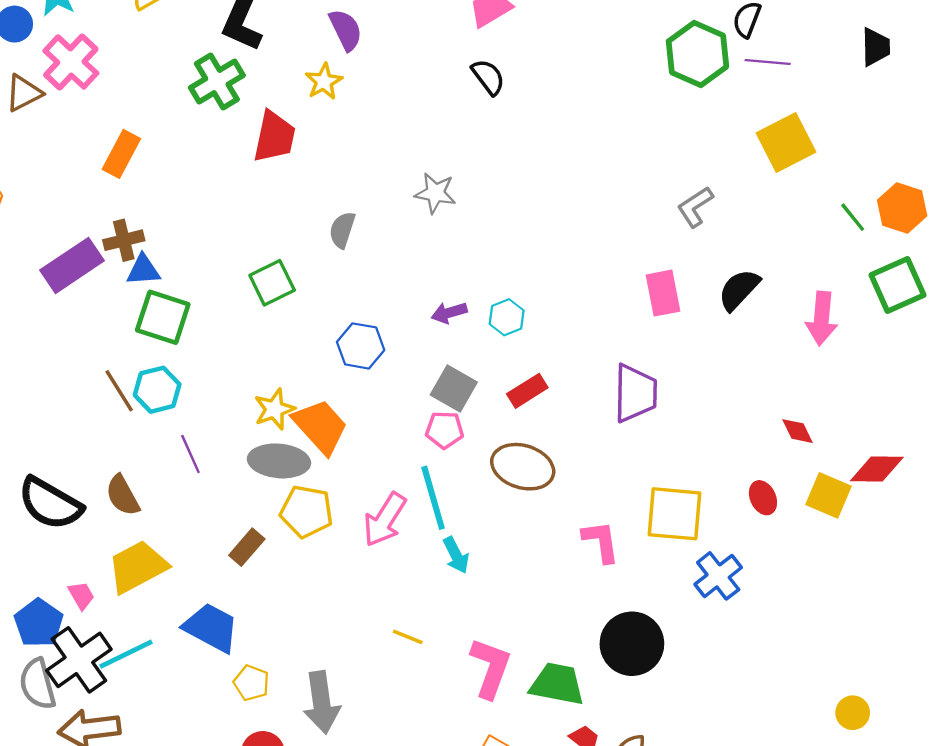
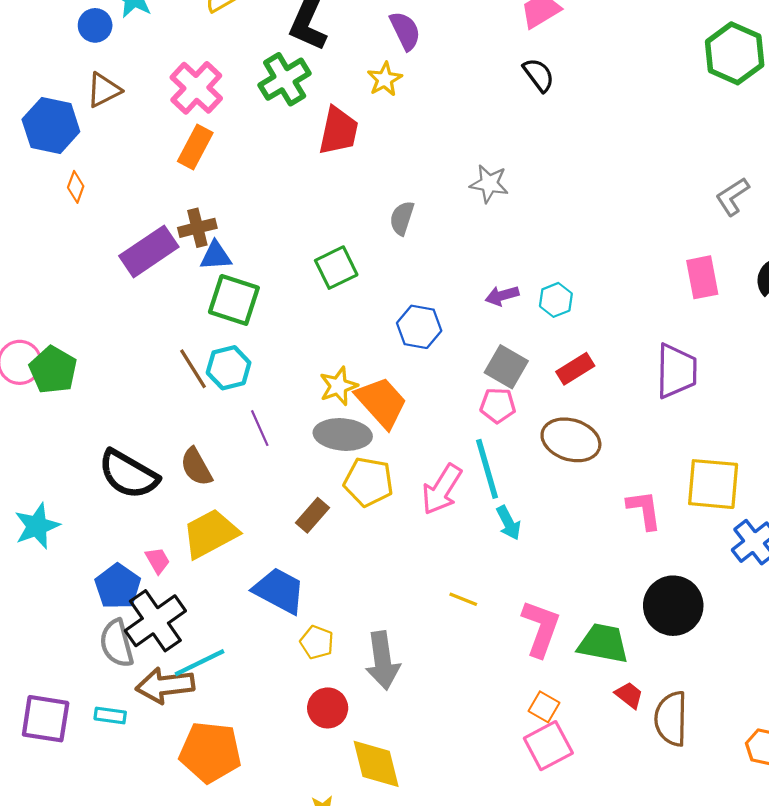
pink cross: (71, 62) -> (196, 88), moved
cyan line: (126, 654) -> (200, 663), moved

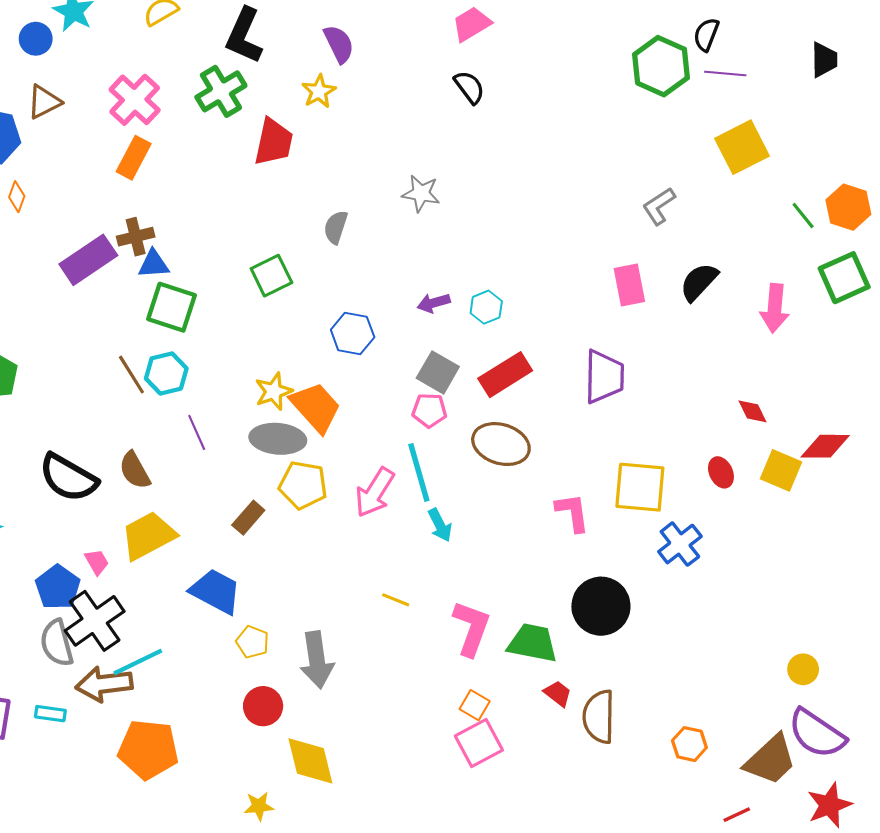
red rectangle: (575, 369) -> (505, 375), size x1.4

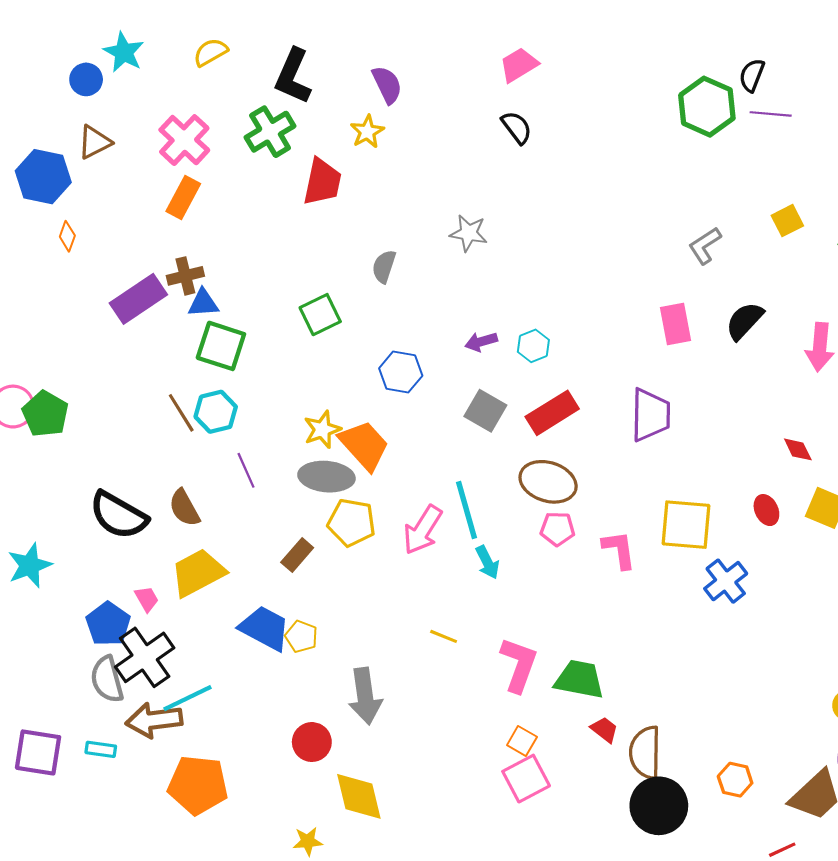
yellow square: (742, 147) -> (787, 221), moved, size x0.6
pink pentagon: (429, 410) -> (557, 529), moved
black circle: (601, 606) -> (659, 806), moved
yellow pentagon: (253, 642) -> (301, 636), moved

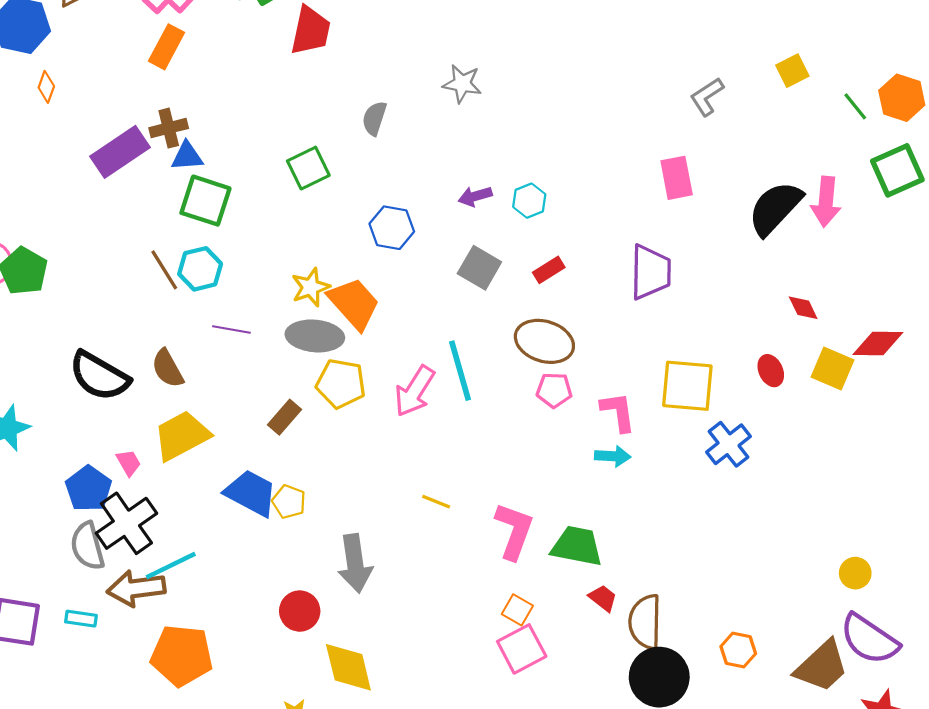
black semicircle: (745, 321) -> (775, 208), moved, size x1.4
red rectangle: (552, 413) -> (549, 270), size x0.6
purple line: (246, 470) -> (231, 329), turned -56
cyan arrow: (487, 562) -> (613, 456), moved, turned -60

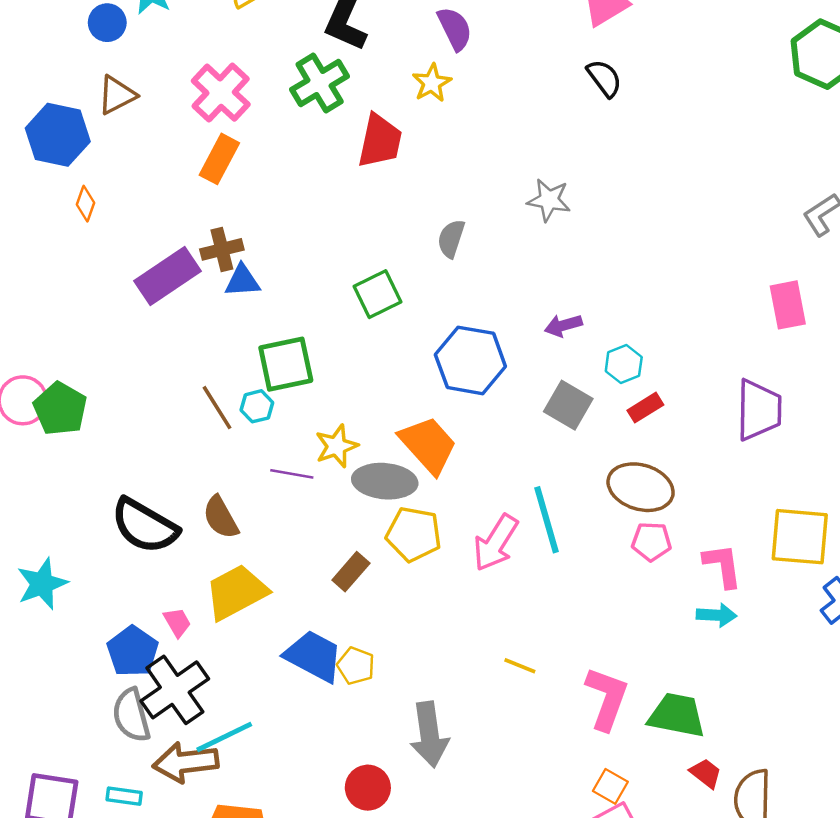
green square: (205, 201) -> (286, 364), moved, turned -30
cyan hexagon: (529, 201) -> (624, 364), moved
blue hexagon: (392, 228) -> (470, 360), size x1.4
cyan hexagon: (200, 269) -> (257, 406), size x0.7
yellow star: (311, 287) -> (336, 446), moved

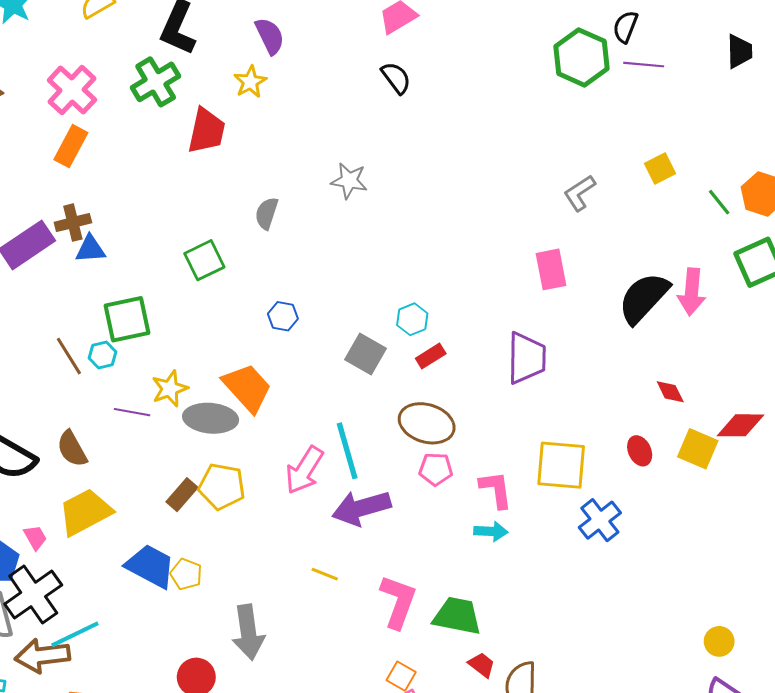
purple arrow: (563, 325) -> (361, 508), moved, size x1.8
blue hexagon: (470, 360) -> (283, 316), size x0.5
yellow pentagon: (414, 534) -> (222, 486), moved

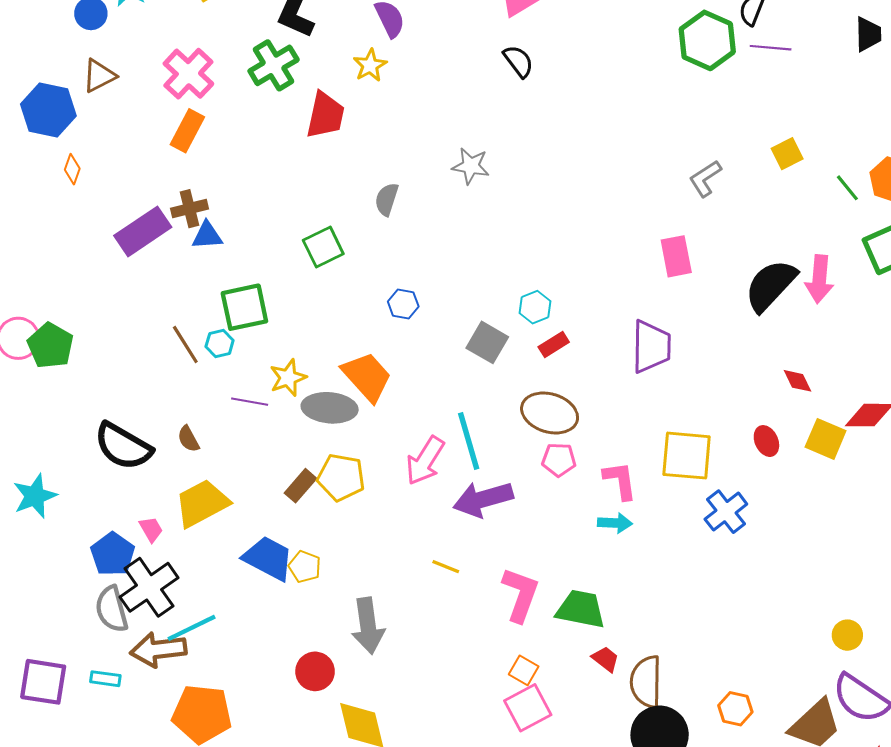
brown semicircle: (72, 449) -> (188, 439), size x0.7

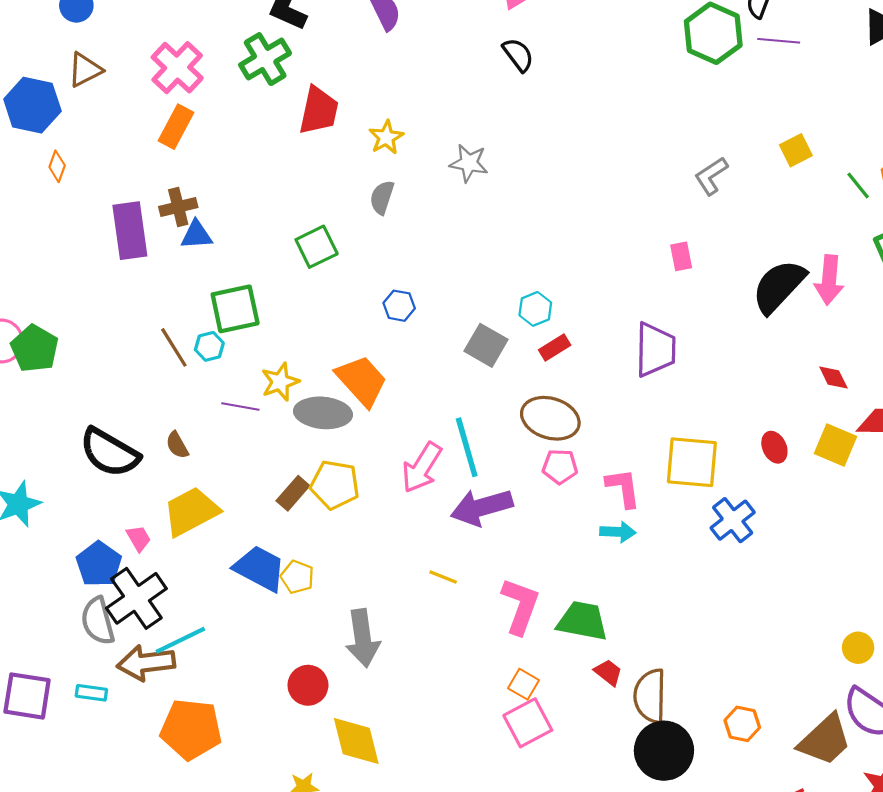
yellow star: (370, 65) -> (386, 137), moved
purple rectangle: (143, 231) -> (130, 231), turned -64
pink rectangle: (676, 256) -> (681, 256), size x0.7
red diamond: (798, 381) -> (833, 378), moved

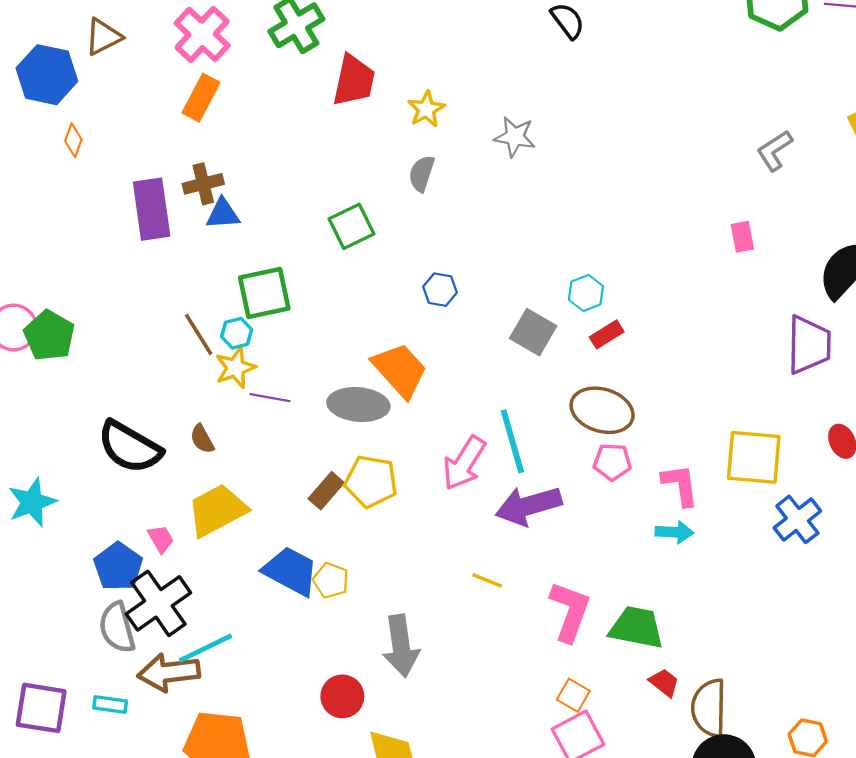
purple trapezoid: (655, 350) -> (809, 345), moved
yellow star: (280, 382) -> (235, 368), moved

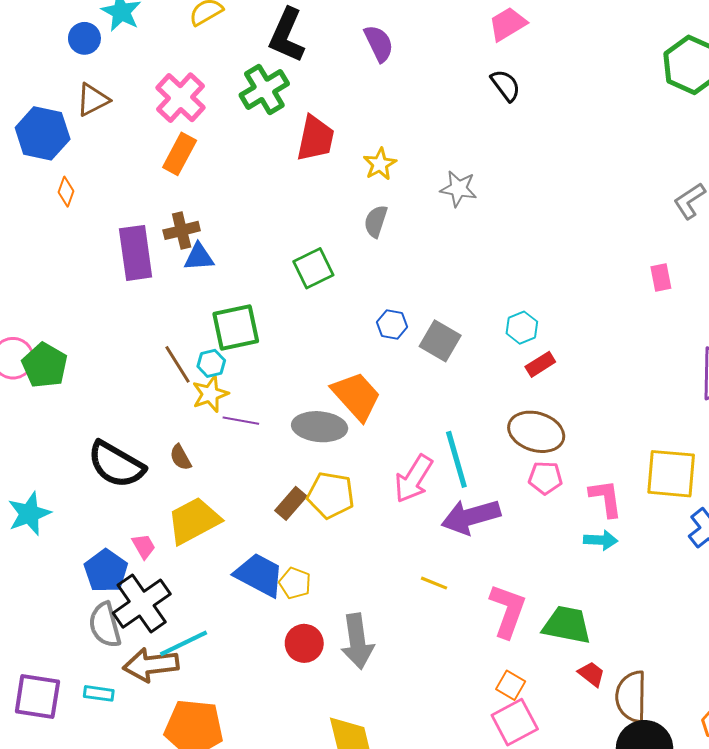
gray square: (533, 332) -> (440, 341), moved
red circle: (342, 696) -> (304, 643), moved

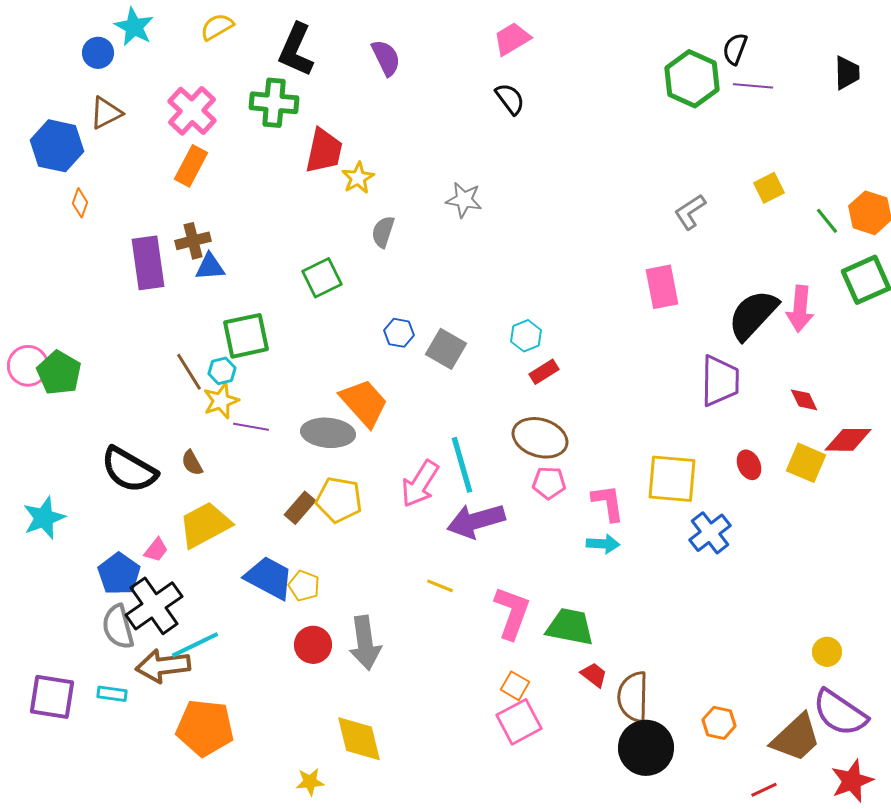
green cross: (264, 89) -> (274, 103), turned 36
yellow star: (380, 164) -> (358, 178), moved
pink rectangle: (661, 277) -> (662, 287), size x1.6
pink trapezoid: (144, 546) -> (156, 550), turned 68

